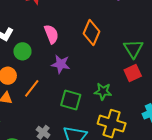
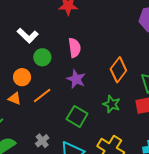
orange diamond: (92, 32) -> (118, 70), moved
green star: (103, 91) -> (112, 104), moved

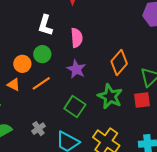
white L-shape: (28, 36) -> (45, 25), moved, turned 60
green circle: (42, 57) -> (42, 54), moved
green star: (112, 104) -> (110, 96), size x1.4

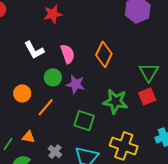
white L-shape: (45, 25) -> (34, 50), turned -30
green circle: (42, 54) -> (53, 77), moved
orange diamond: (119, 62) -> (104, 54), moved
orange triangle: (14, 85) -> (28, 137), moved

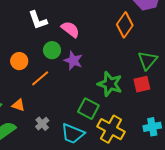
pink semicircle: (68, 54) -> (70, 29), turned -42
orange diamond: (104, 54) -> (125, 25), moved
green square: (84, 121) -> (88, 109), moved

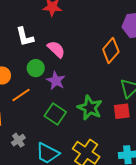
green square: (88, 109) -> (55, 114), moved

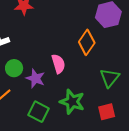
pink semicircle: (56, 49) -> (58, 64), moved, turned 36
red square: (122, 111) -> (107, 112), moved

